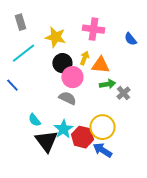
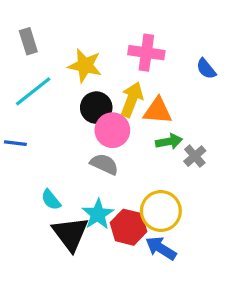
yellow arrow: (84, 58) -> (132, 99), size x1.5
blue line: (12, 85) -> (15, 143), turned -40

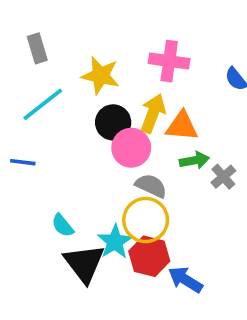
gray semicircle: (104, 164) -> (151, 186), moved
yellow circle: (161, 211) -> (146, 220), moved

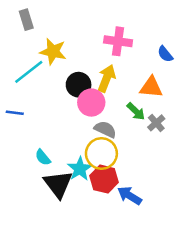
gray rectangle: (37, 48) -> (26, 20), moved
yellow star: (100, 75) -> (53, 52), moved
orange triangle: (182, 126) -> (151, 87), moved
green arrow: (194, 160) -> (136, 111), turned 54

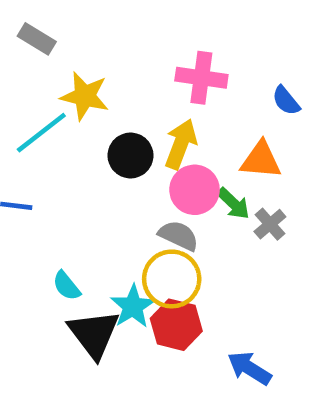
gray rectangle: (26, 20) -> (37, 39), turned -42
pink circle: (91, 103) -> (195, 190), moved
blue arrow: (130, 196) -> (249, 368), moved

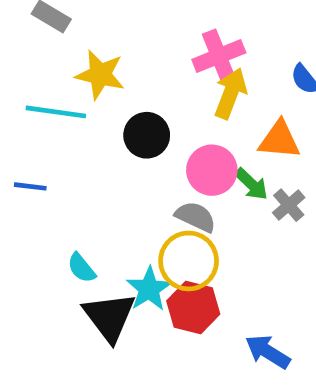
pink cross: (201, 78) -> (219, 56), turned -30
cyan line: (41, 133) -> (56, 112), turned 46
yellow arrow: (181, 144) -> (230, 93), moved

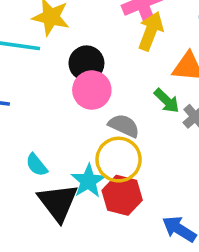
pink circle: (212, 170) -> (92, 90), moved

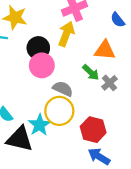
yellow arrow: (151, 31) -> (66, 34), moved
red hexagon: (122, 195) -> (93, 130), moved
black triangle: (58, 202) -> (20, 139), turned -40

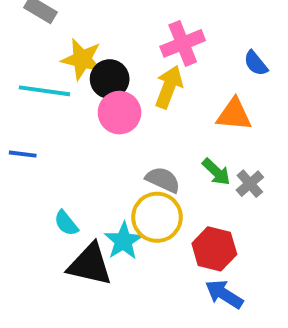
black circle: (38, 48) -> (110, 79), moved
pink circle: (42, 65) -> (119, 113), moved
green arrow: (91, 72) -> (216, 172), moved
gray cross: (109, 83) -> (250, 184), moved

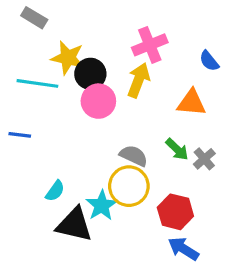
cyan semicircle: (66, 223) -> (55, 191), turned -105

